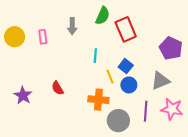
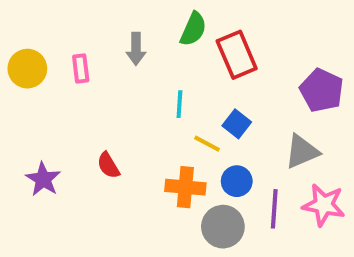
yellow line: (110, 77) -> (207, 144), turned -40
blue circle: (129, 85) -> (237, 181), moved

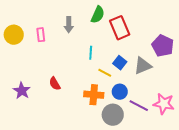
gray triangle: (302, 152) -> (143, 66), moved
purple line: (274, 209) -> (139, 106), turned -66

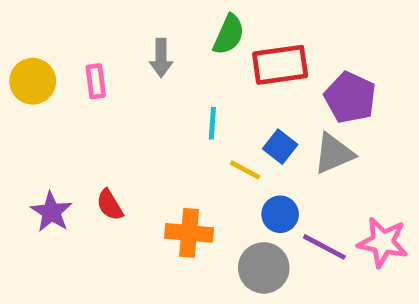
red rectangle: (120, 28) -> (280, 65), turned -75
purple pentagon: (163, 46) -> (350, 98), moved
red semicircle: (55, 84) -> (110, 205), moved
orange cross: (94, 95) -> (189, 233), moved

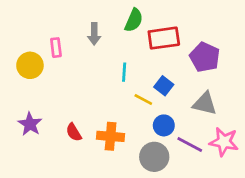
yellow circle: (33, 81) -> (30, 65), moved
gray triangle: (334, 154) -> (205, 104), moved, turned 36
red semicircle: (110, 205) -> (74, 132), moved

